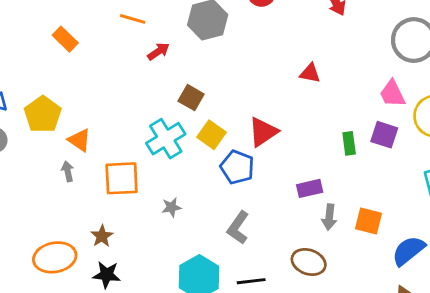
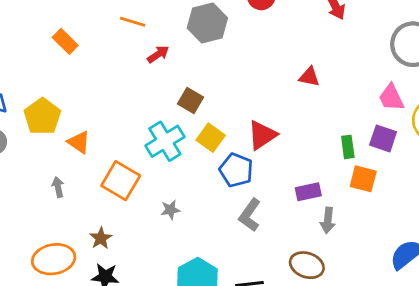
gray arrow: (68, 171) -> (58, 187), moved
orange square: (122, 178) -> (121, 181), turned 33
orange square: (369, 221) -> (363, 179), moved
gray L-shape: (238, 228) -> (250, 215), moved

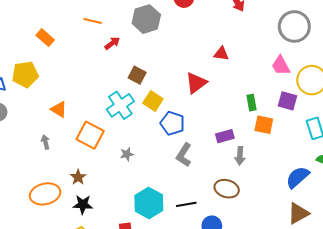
yellow pentagon: (42, 116) -> (25, 74), moved, turned 30
red triangle: (262, 135) -> (196, 83), moved
purple square: (383, 138) -> (288, 101), moved

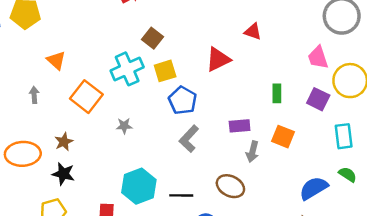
yellow square: (153, 101) -> (165, 71), turned 30
orange square: (264, 125) -> (283, 137), moved

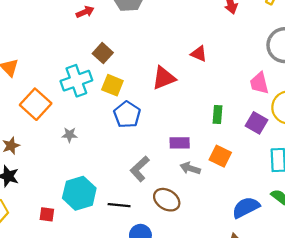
yellow square: (165, 71) -> (112, 85), turned 35
gray L-shape: (189, 139) -> (140, 169), moved
gray arrow: (252, 152) -> (190, 168), turned 90

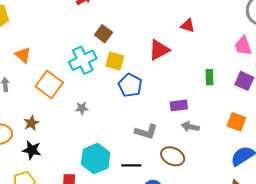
orange square: (220, 156) -> (236, 122), moved
gray L-shape: (140, 169) -> (146, 132), turned -115

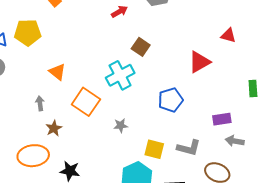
yellow square: (115, 61) -> (154, 149), moved
blue pentagon: (130, 85) -> (171, 100), turned 30
brown star: (31, 123) -> (54, 128), moved

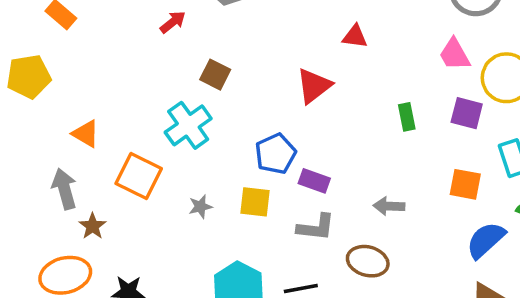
gray arrow: (40, 103) -> (64, 189), size x1.6
purple rectangle: (222, 119) -> (314, 181), moved, turned 36
yellow square: (154, 149) -> (255, 202), moved

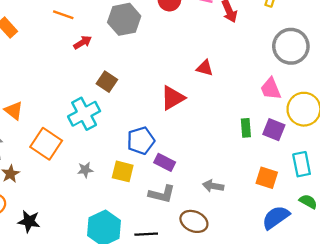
green rectangle: (407, 117) -> (246, 128), moved

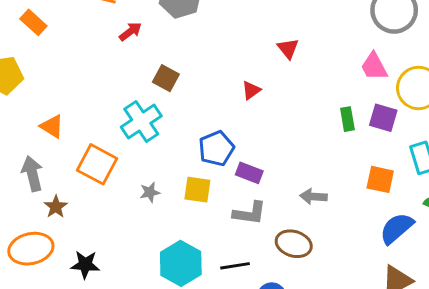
red triangle: (205, 68) -> (288, 48), turned 42
red triangle: (173, 98) -> (251, 90), size x0.6

